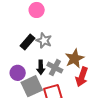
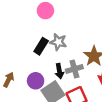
gray cross: (55, 68) -> (74, 69), turned -35

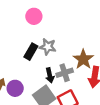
purple circle: (36, 81) -> (15, 88), moved

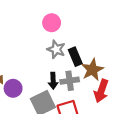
pink circle: (34, 16) -> (52, 23), moved
black rectangle: (31, 52) -> (75, 57), moved, turned -63

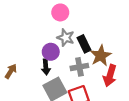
black arrow: (53, 81) -> (46, 67), moved
purple circle: (13, 88) -> (51, 52), moved

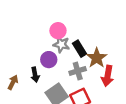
pink circle: (60, 12) -> (58, 31), moved
black arrow: (46, 67) -> (35, 75), moved

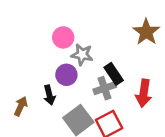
pink circle: (58, 31) -> (63, 37), moved
black rectangle: (80, 49) -> (114, 74), moved
brown star: (97, 58) -> (146, 32), moved

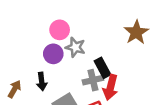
purple circle: (66, 75) -> (53, 54), moved
red arrow: (144, 93) -> (111, 87), moved

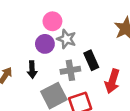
gray cross: (93, 80) -> (70, 70), moved
red arrow: (111, 87) -> (112, 81), moved

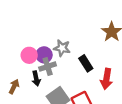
pink circle: (52, 21) -> (29, 55), moved
gray cross: (70, 70) -> (48, 67), moved

